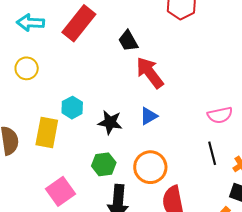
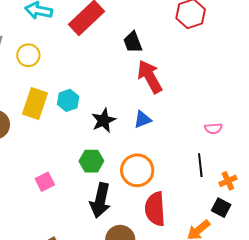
pink semicircle: (220, 115) -> (213, 128), size x0.7
black star: (110, 122) -> (104, 120), turned 30
yellow rectangle: (47, 132) -> (35, 103), moved
pink square: (60, 191) -> (45, 182), size x0.7

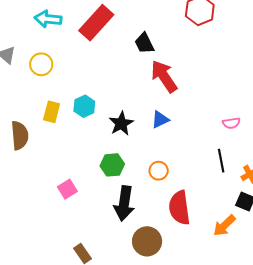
yellow rectangle: (35, 103) -> (52, 112), size x0.7
orange circle: (137, 170) -> (159, 171), size x0.6

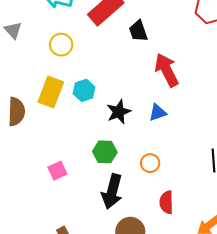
black trapezoid: (144, 43) -> (138, 31), moved
yellow circle: (41, 64) -> (61, 45), moved
yellow rectangle: (52, 112) -> (51, 92), size x1.4
red semicircle: (179, 208) -> (166, 202), size x0.7

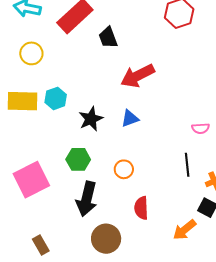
red arrow: (167, 70) -> (138, 76), turned -88
yellow rectangle: (51, 92) -> (22, 101), turned 72
pink square: (57, 171) -> (31, 180), size x1.8

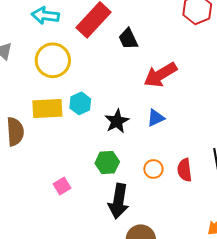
yellow circle: (31, 53) -> (53, 60), size x1.5
pink square: (31, 180) -> (62, 186), size x0.5
red semicircle: (141, 208) -> (185, 170), moved

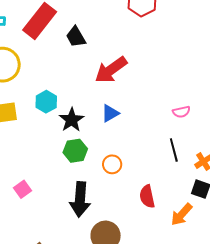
cyan hexagon: (80, 103) -> (46, 102), moved
green hexagon: (107, 163) -> (75, 151), moved
red semicircle: (185, 170) -> (147, 196), moved

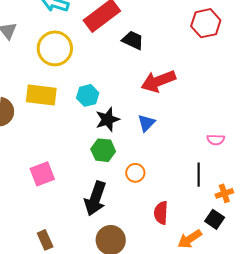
black trapezoid: (76, 37) -> (133, 40), turned 130
blue triangle: (110, 113) -> (146, 123), turned -30
pink square: (22, 189) -> (42, 174), size x1.4

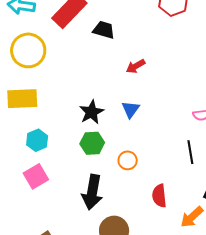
red arrow: (158, 81) -> (136, 66), size x0.6
cyan hexagon: (88, 95) -> (37, 140), moved

